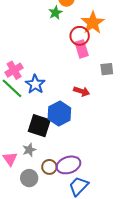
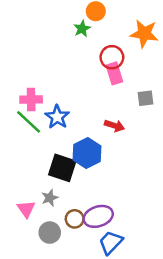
orange star: (93, 23) -> (144, 34), moved, turned -30
pink cross: (14, 70) -> (31, 100), turned 30

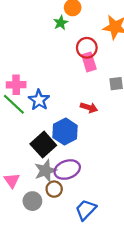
black square: (62, 168) -> (43, 145), turned 30
gray star: (50, 198) -> (45, 171), moved, size x1.5
purple ellipse: (98, 216) -> (67, 170), moved

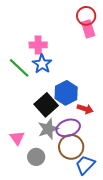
pink cross: (16, 85) -> (38, 45), moved
red arrow: (89, 108) -> (85, 109), moved
brown circle: (54, 189) -> (71, 147), moved, size x1.6

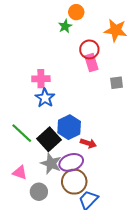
green line: (19, 68) -> (22, 133), moved
gray star: (48, 129) -> (51, 163), turned -30
pink triangle: (17, 138) -> (20, 173), turned -35

